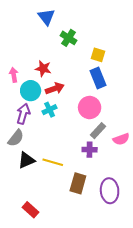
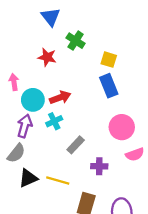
red star: (43, 69) -> (47, 57), moved
pink circle: (90, 107) -> (122, 127), moved
gray rectangle: (98, 131) -> (76, 145), moved

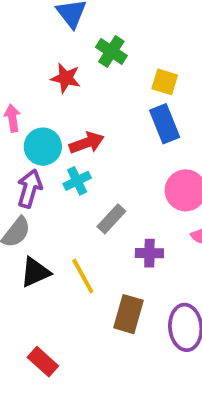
yellow line: (58, 180) -> (83, 276), turned 45

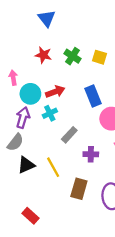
green cross: (111, 51) -> (72, 56), moved
blue rectangle: (165, 124) -> (93, 96), moved

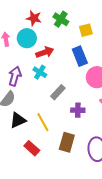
yellow square: (99, 57) -> (86, 30), moved, turned -32
cyan circle: (30, 94) -> (27, 38), moved
cyan cross: (50, 113) -> (40, 72), turned -32
red rectangle: (30, 216) -> (32, 148), moved

